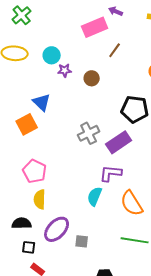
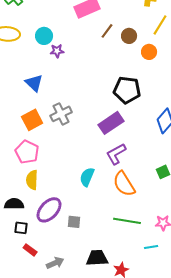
brown circle: (92, 78) -> (129, 36), moved
orange square: (27, 124) -> (32, 120), moved
gray cross: (89, 133) -> (61, 114), moved
purple L-shape: (111, 173) -> (116, 154), moved, turned -35

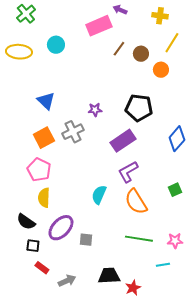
cyan circle: (44, 36) -> (56, 45), moved
purple star: (57, 51) -> (95, 110), moved
black semicircle: (14, 204) -> (26, 222), turned -144

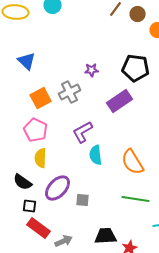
blue triangle: (46, 101) -> (27, 61), moved
purple L-shape: (128, 172) -> (83, 132), moved
cyan semicircle: (99, 195) -> (96, 155), turned -30
red rectangle: (42, 268) -> (39, 228), size x1.6

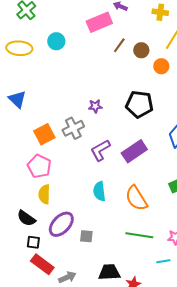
blue triangle: (27, 61) -> (17, 99), moved
purple rectangle: (120, 101) -> (134, 151), moved
purple L-shape: (83, 132) -> (100, 150), moved

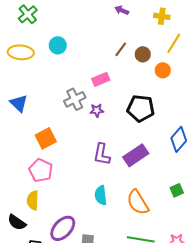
pink rectangle: (99, 22) -> (101, 79), moved, size x0.7
gray cross: (73, 128) -> (75, 99), moved
purple L-shape: (100, 150) -> (102, 154), turned -50
yellow semicircle: (44, 194) -> (33, 200), moved
black semicircle: (26, 218) -> (17, 222), moved

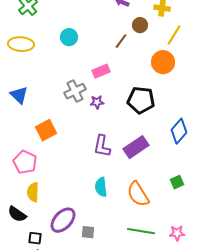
cyan circle: (58, 45) -> (69, 37), moved
brown circle: (143, 54) -> (140, 25), moved
orange circle: (163, 70) -> (163, 62), size x1.5
pink pentagon: (41, 170) -> (25, 162), moved

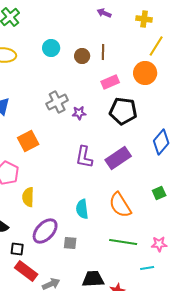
brown circle: (140, 25) -> (82, 56), moved
brown line: (121, 41) -> (103, 52), turned -35
pink rectangle: (101, 71) -> (110, 82), moved
cyan semicircle: (101, 187) -> (82, 209), moved
yellow semicircle: (33, 192) -> (28, 197), moved

